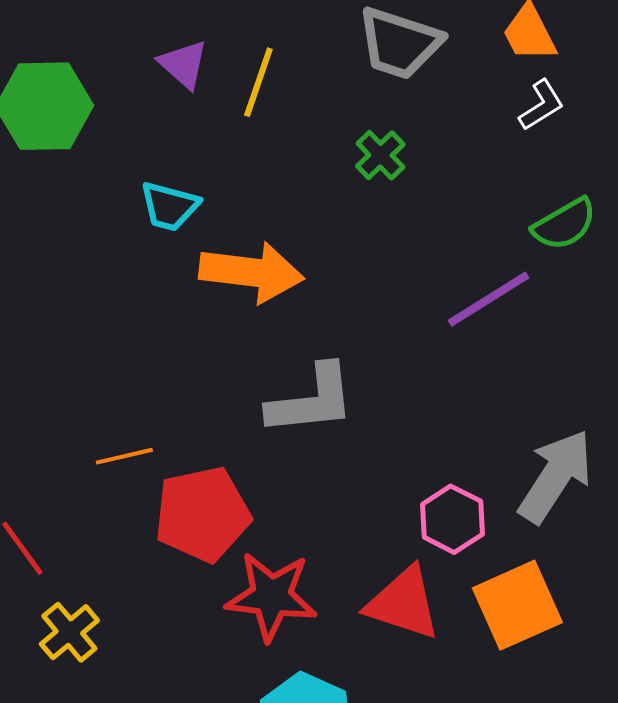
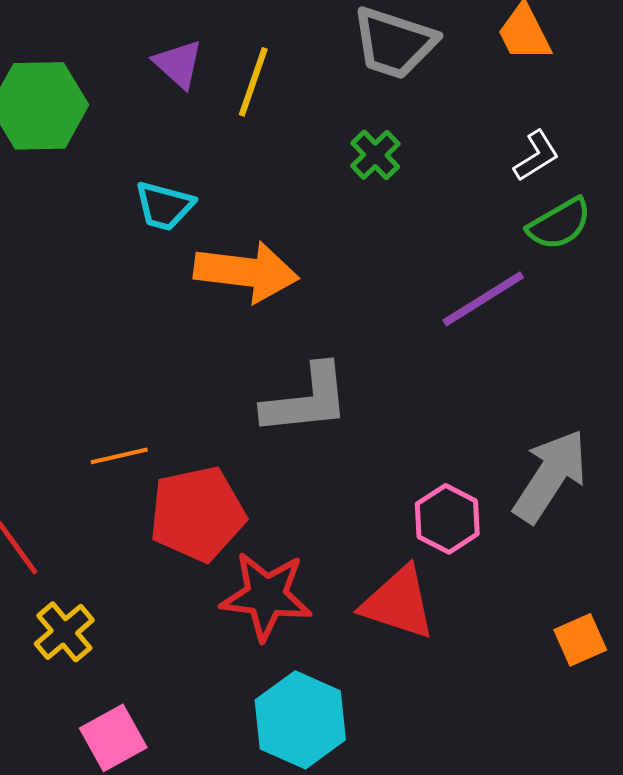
white L-shape: (541, 105) -> (536, 156), moved
orange square: (517, 605) -> (580, 640), moved, size x0.6

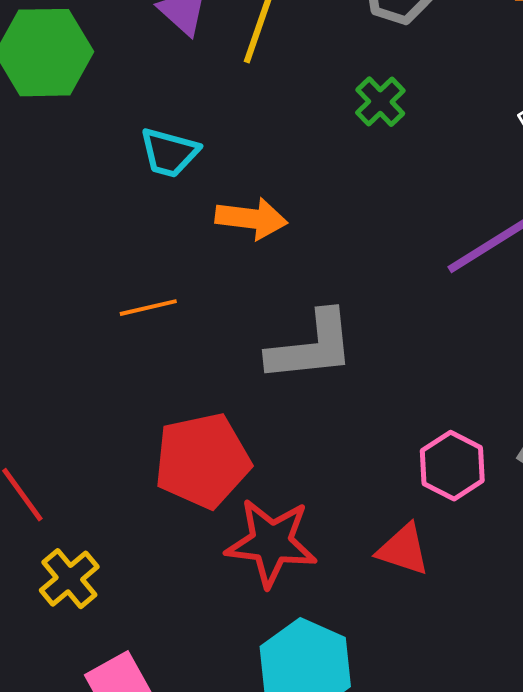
orange arrow: (246, 272) -> (251, 219), size x0.7
orange line: (119, 456) -> (148, 308), moved
red triangle: (398, 603) -> (403, 550), size x0.7

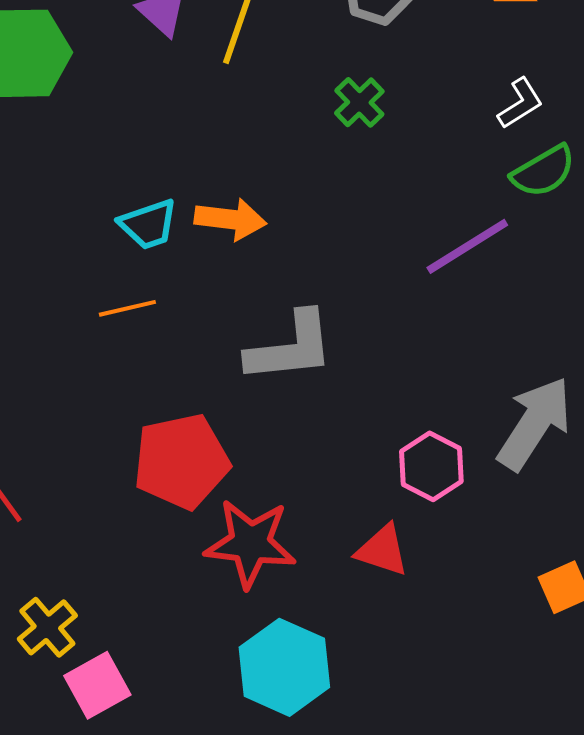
cyan trapezoid: (169, 153) -> (148, 224), moved, turned -34
yellow cross: (69, 579) -> (47, 627), moved

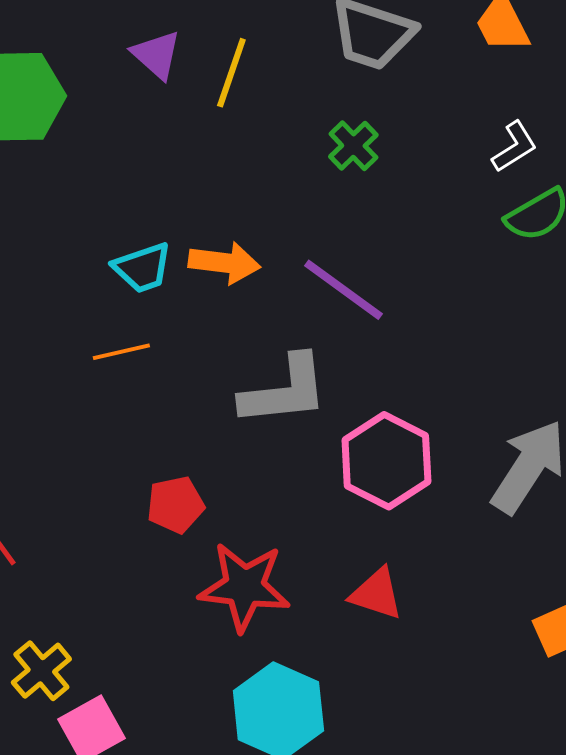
purple line: (467, 246) -> (343, 290), moved, turned 68
red pentagon: (181, 461) -> (175, 505), size x0.6
pink hexagon: (431, 466) -> (386, 461), moved, size x1.4

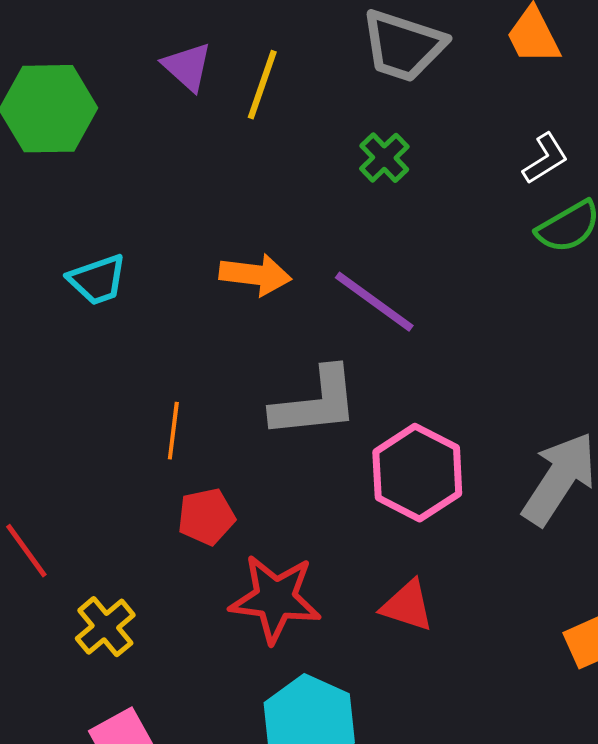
cyan trapezoid: (142, 268) -> (97, 280), moved
orange line: (121, 352) -> (173, 431), moved, turned -70
yellow cross: (41, 671) -> (105, 627), moved

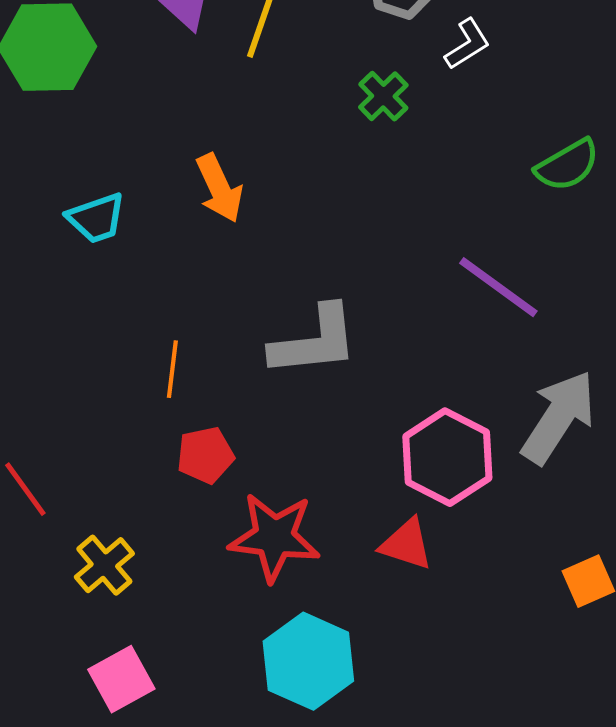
white L-shape: (545, 159) -> (467, 44), moved
orange arrow: (255, 275) -> (219, 188), moved, turned 58
purple line: (374, 302) -> (498, 287), moved
pink hexagon: (417, 473) -> (447, 457), moved

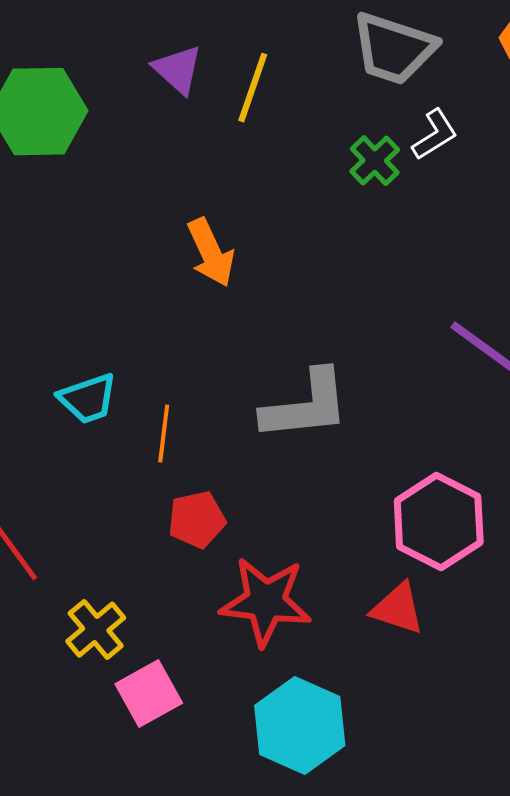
white L-shape: (467, 44) -> (435, 135), moved
cyan trapezoid: (96, 218) -> (88, 399), moved
pink square: (121, 679) -> (149, 694), moved

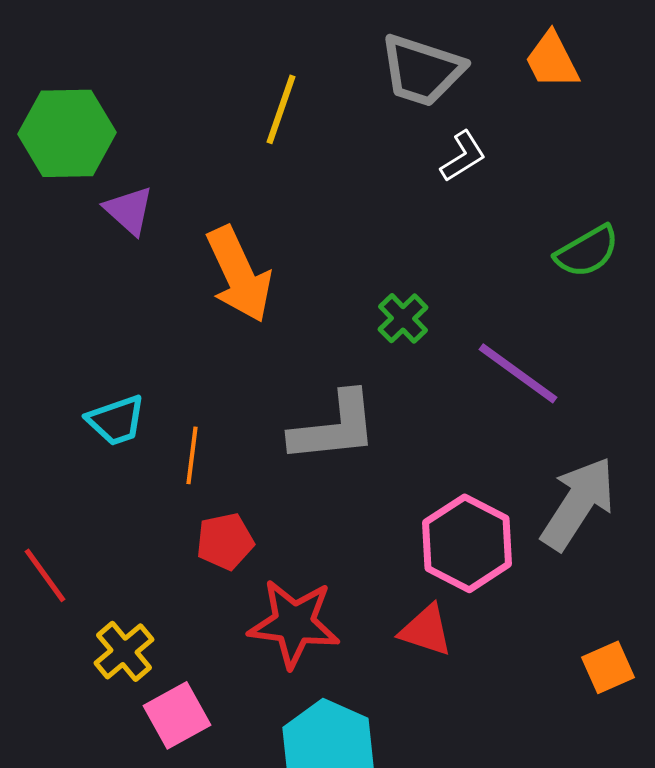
purple triangle: (178, 70) -> (129, 210), moved
green cross: (375, 161) -> (403, 318), moved
orange arrow: (211, 253) -> (239, 274), size x1.4

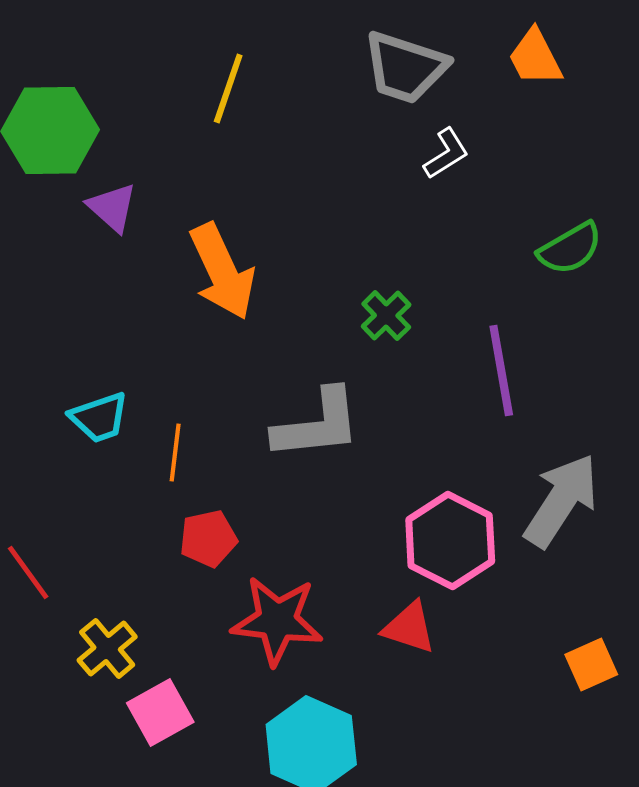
yellow line: (281, 109) -> (228, 88), moved
purple line: (518, 373) -> (501, 370), turned 44

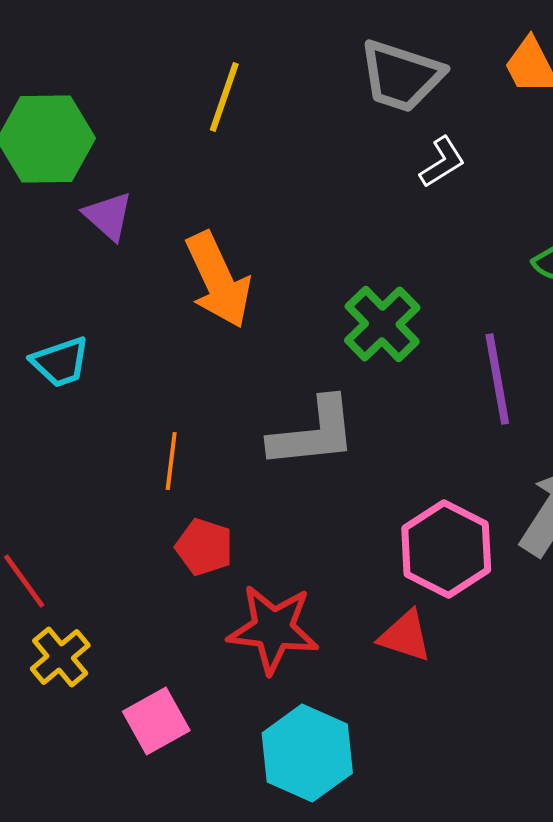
green cross: (386, 316) -> (382, 324), size x1.5
cyan trapezoid: (99, 418) -> (60, 362), moved
red pentagon: (208, 538) -> (204, 547), turned 30
yellow cross: (107, 648) -> (60, 657), moved

